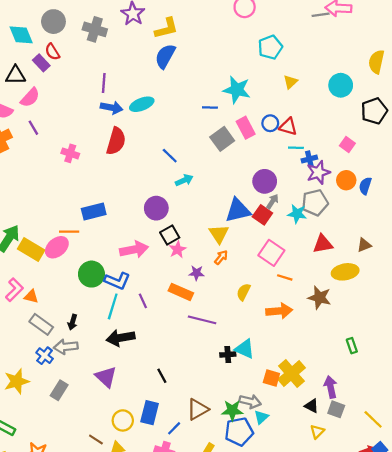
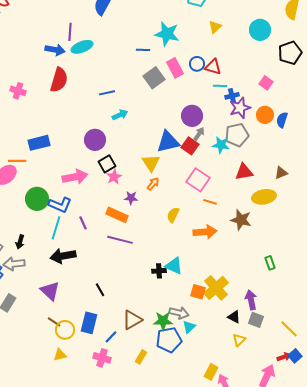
purple line: (104, 83) -> (70, 32), moved
blue line: (170, 156) -> (107, 93), turned -56
purple line: (202, 320) -> (120, 240), moved
brown line: (96, 439) -> (54, 322), moved

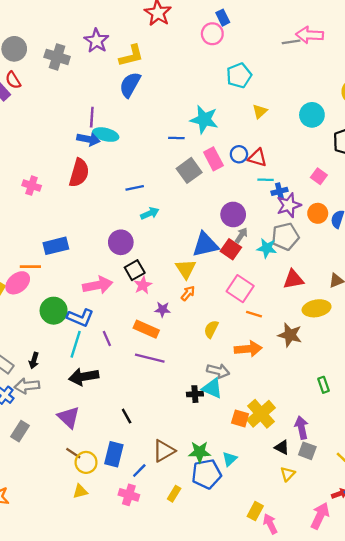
cyan ellipse: (82, 47) -> (106, 135), turned 35
blue arrow: (55, 50) -> (88, 139), moved
gray arrow: (179, 313) -> (218, 371), moved

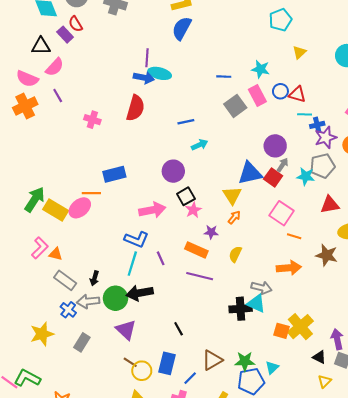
cyan star: (204, 119) -> (260, 69), moved, size x0.7
green circle: (54, 311) -> (116, 298), moved
yellow semicircle: (211, 329) -> (235, 254), moved
black cross: (195, 394) -> (241, 309), size x1.5

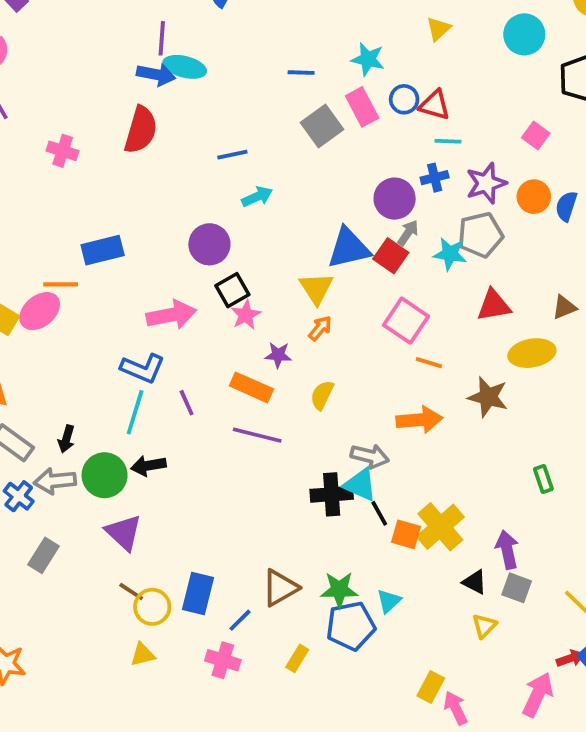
blue cross: (317, 125) -> (435, 178), moved
black arrow: (140, 293) -> (148, 466), size x0.7
black line: (179, 329) -> (379, 513), moved

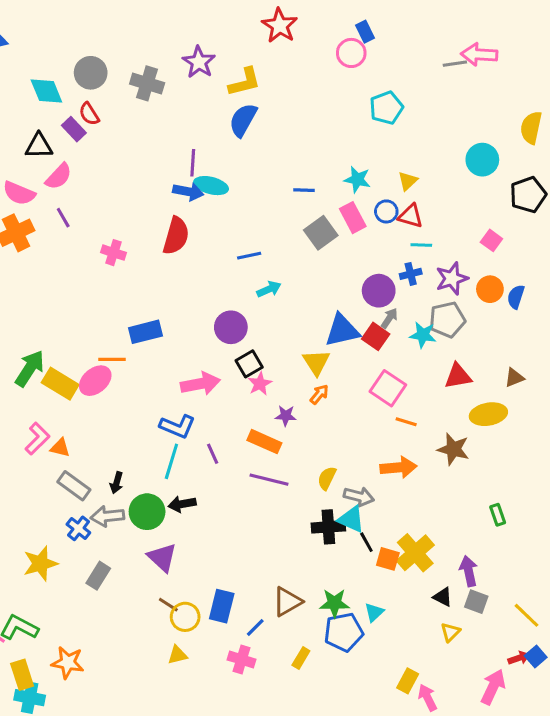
yellow triangle: (438, 29) -> (408, 181), moved
yellow semicircle: (322, 395) -> (327, 478), moved

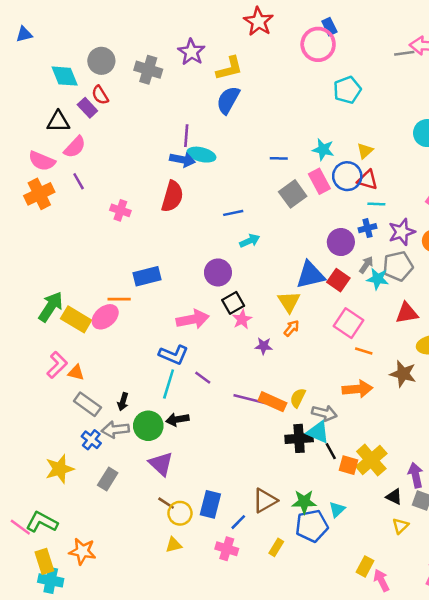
pink circle: (351, 53) -> (318, 44), size x1.4
blue circle: (386, 211) -> (347, 176), size x1.5
gray arrow: (389, 318) -> (366, 265), moved
orange rectangle: (264, 442) -> (272, 402), moved
purple line: (213, 454) -> (203, 378), turned -30

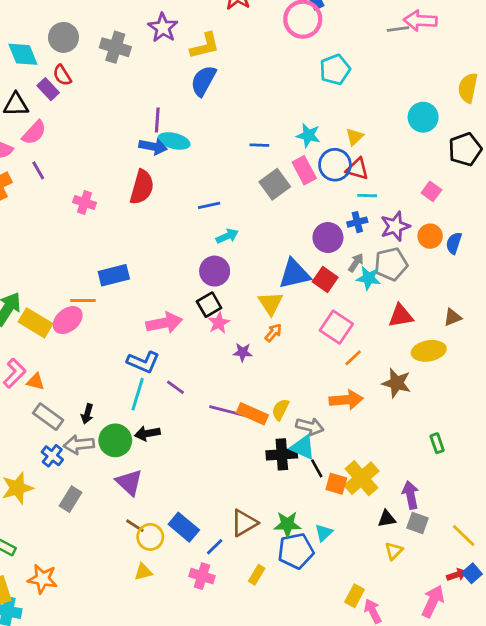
purple circle: (218, 272) -> (215, 271), moved
orange line: (364, 351) -> (353, 358), turned -60
black triangle: (394, 497) -> (387, 519), turned -36
blue rectangle: (210, 504) -> (184, 527), turned -64

